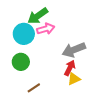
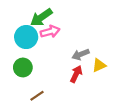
gray arrow: (74, 50) -> (81, 54), size x0.7
yellow triangle: (74, 79) -> (99, 65), moved

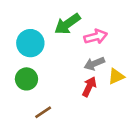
green arrow: (41, 17) -> (67, 24), moved
pink arrow: (50, 32) -> (96, 37), moved

